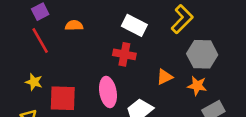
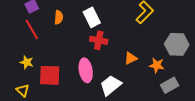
orange semicircle: (74, 25) -> (59, 17), turned 96
white rectangle: (134, 25) -> (92, 17), moved, turned 36
gray hexagon: (202, 54) -> (177, 44), moved

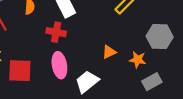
red cross: (99, 40) -> (56, 32), moved

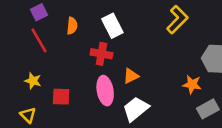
orange triangle: (109, 52) -> (131, 76), moved
red square: (20, 71) -> (61, 97), size x0.7

